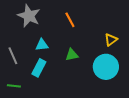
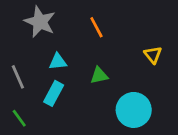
yellow triangle: (111, 40) -> (153, 55), turned -32
cyan circle: (106, 67) -> (134, 110), moved
green line: (14, 86) -> (19, 118), turned 48

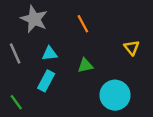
gray line: (18, 77) -> (15, 54), moved

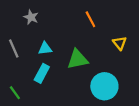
gray star: (34, 19) -> (31, 17), size x0.6
orange line: (83, 24) -> (90, 19), moved
green triangle: (85, 65) -> (77, 59), size x1.5

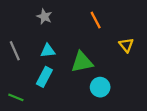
gray star: (31, 17) -> (44, 17), moved
cyan circle: (104, 86) -> (100, 87), moved, size x0.7
green line: (15, 93) -> (16, 97), turned -32

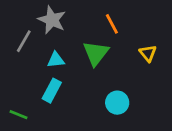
gray star: (44, 17) -> (52, 20), size x1.5
gray line: (15, 51) -> (24, 41), moved, turned 54
green triangle: (82, 62) -> (96, 53), moved, turned -40

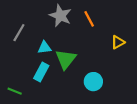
gray star: (52, 20) -> (60, 16), moved
green triangle: (96, 53) -> (66, 59), moved
yellow triangle: (148, 53) -> (118, 42), turned 40

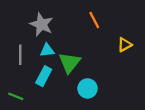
gray star: (60, 16) -> (41, 24), moved
gray line: (19, 33) -> (20, 55), moved, turned -30
cyan circle: (93, 82) -> (88, 88), moved

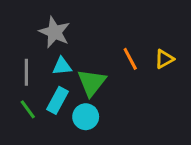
orange line: (94, 20) -> (130, 59), moved
cyan circle: (88, 88) -> (86, 117), moved
green line: (16, 96) -> (28, 109), moved, turned 32

